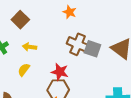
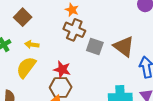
brown cross: (78, 44) -> (74, 30), moved
yellow semicircle: (24, 70) -> (26, 67), size x1.6

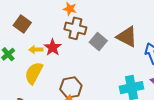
gray square: (95, 47) -> (98, 41), turned 30
red star: (62, 69) -> (53, 47), moved, turned 30

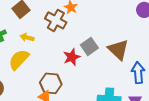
brown cross: (75, 28) -> (56, 20), moved
red star: (53, 47) -> (72, 57), moved

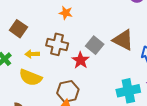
brown cross: (56, 20) -> (57, 44), moved
yellow semicircle: (19, 60) -> (30, 77), turned -95

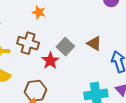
brown triangle: (123, 40) -> (94, 43), size x0.7

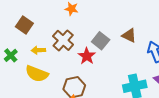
brown cross: (28, 43) -> (63, 40), turned 30

